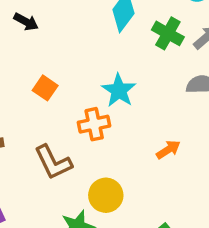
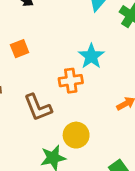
orange square: (45, 88) -> (20, 49), moved, turned 30

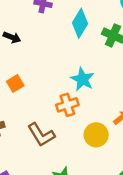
yellow circle: (76, 135) -> (96, 135), moved

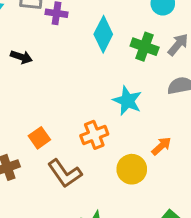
cyan star: (82, 79) -> (127, 101), moved
orange square: (15, 83) -> (39, 138), moved

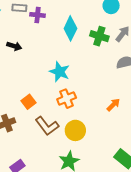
cyan star: (127, 101) -> (60, 72), moved
yellow circle: (132, 169) -> (75, 130), moved

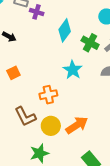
cyan star: (60, 72) -> (73, 70), moved
orange square: (29, 102) -> (13, 73), moved
orange arrow: (113, 105) -> (77, 125), moved, size x1.6

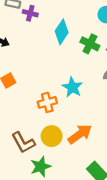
cyan star: (73, 70) -> (72, 87), moved
brown L-shape: (25, 117) -> (23, 143), moved

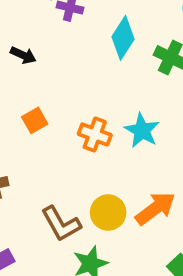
orange cross: (47, 102) -> (95, 134), moved, turned 36

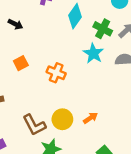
cyan star: (142, 130) -> (93, 53), moved
orange arrow: (155, 208) -> (90, 118), size x0.6

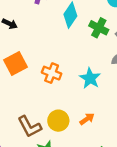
cyan star: (93, 53) -> (90, 78), moved
orange square: (21, 63) -> (15, 64), size x1.5

